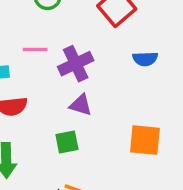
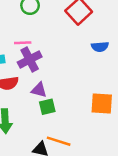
purple cross: (76, 64) -> (30, 60), moved
purple triangle: (81, 105) -> (39, 90), moved

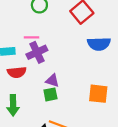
blue semicircle: (100, 47) -> (99, 44), size x1.5
purple triangle: (39, 90) -> (52, 81), moved

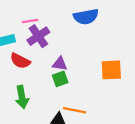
blue semicircle: (99, 44) -> (86, 17), moved
red semicircle: (17, 72) -> (20, 61), turned 42

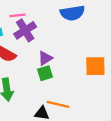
purple triangle: (60, 64) -> (45, 58), turned -42

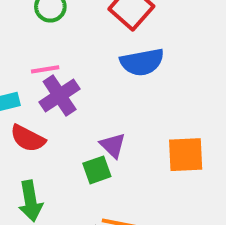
purple triangle: (45, 58) -> (113, 145), moved, turned -42

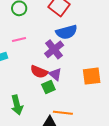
purple cross: (60, 95) -> (54, 49), moved
red semicircle: (28, 138) -> (39, 72), moved

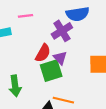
red semicircle: (39, 72) -> (43, 53), turned -90
green square: (48, 87) -> (51, 71), size x1.5

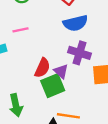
purple cross: (62, 31) -> (80, 53), moved, turned -36

